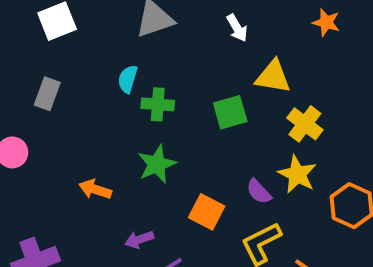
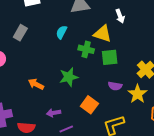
yellow triangle: (273, 77) -> (103, 34), moved
green cross: (158, 104) -> (86, 49), moved
purple semicircle: (259, 192) -> (115, 86), moved, turned -48

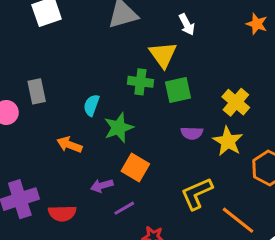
cyan semicircle: (62, 32) -> (91, 105), moved
gray rectangle: (20, 33) -> (37, 91), moved, turned -35
yellow triangle: (103, 34) -> (163, 55), turned 42
orange square: (89, 105) -> (135, 167), moved

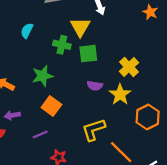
cyan semicircle: (91, 105) -> (27, 31), moved
purple arrow: (102, 186) -> (12, 115), moved

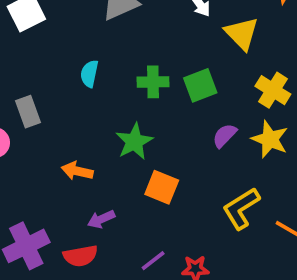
yellow triangle: (80, 27) -> (242, 33), moved
purple semicircle: (95, 86) -> (225, 136), turned 140
purple line: (40, 134) -> (153, 261), moved

